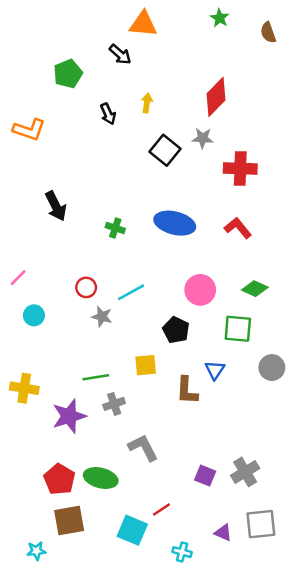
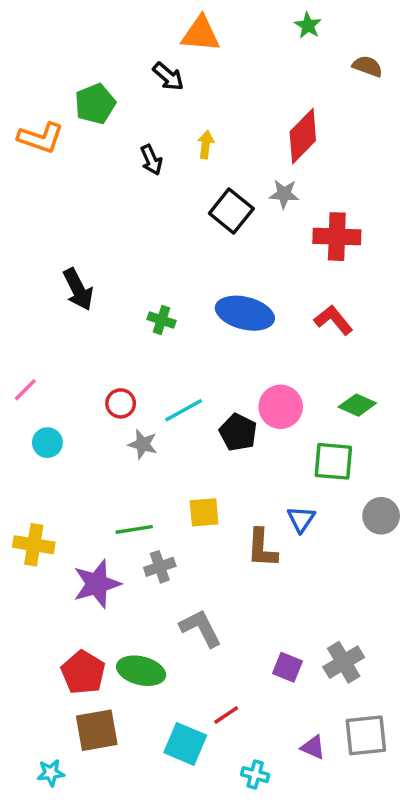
brown semicircle: (268, 33) -> (367, 66), moved, turned 130
orange L-shape: (29, 130) -> (41, 138), moved
black pentagon: (176, 330) -> (238, 432), moved

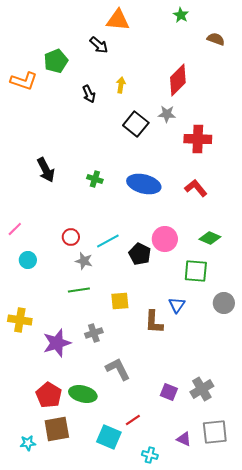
green cross: (161, 320) -> (95, 179), moved
green line: (134, 529) -> (79, 290), moved
cyan star: (51, 773) -> (28, 443), moved

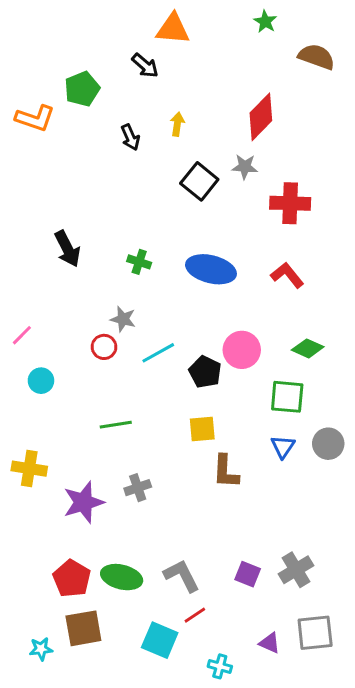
brown semicircle: (216, 39) -> (317, 57), size x1.4
gray star: (84, 261) -> (123, 319), moved
yellow square: (120, 301) -> (202, 429), moved
blue triangle: (177, 305) -> (283, 447), moved
gray L-shape: (118, 369) -> (182, 576), moved

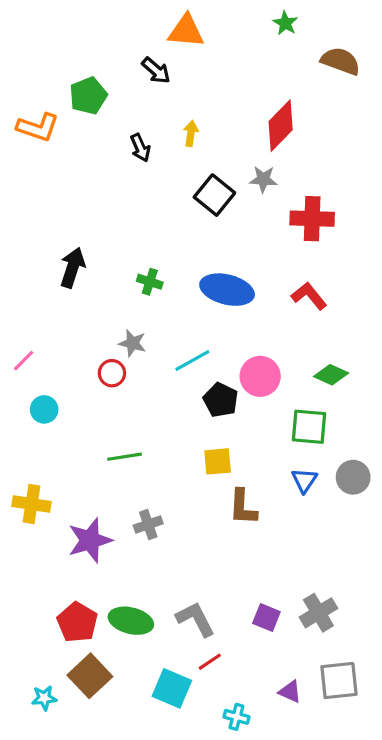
black arrow: (67, 249) -> (73, 268), turned -135
cyan line: (158, 353) -> (192, 361), moved
brown square: (83, 628) -> (90, 676), turned -33

